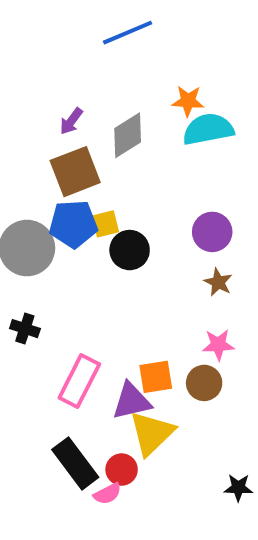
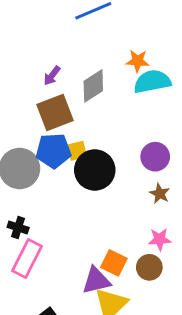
black circle: (130, 250) -> (95, 170), size x1.4
orange square: (156, 377) -> (114, 263), turned 35
pink rectangle: (79, 381) -> (27, 258), moved

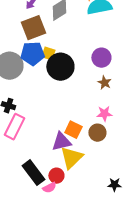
yellow square: (77, 151) -> (48, 54), turned 32

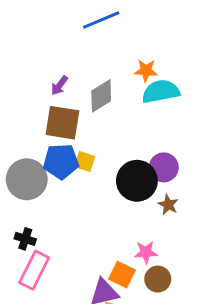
brown square: (33, 28) -> (62, 123), turned 30
black circle: (60, 67) -> (137, 181), moved
pink star: (104, 114) -> (146, 252), moved

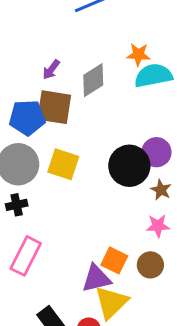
blue pentagon: (61, 161) -> (27, 118), moved
yellow square: (85, 161) -> (63, 164), moved, size x1.5
black cross: (25, 239) -> (17, 205), moved, turned -30
pink star: (146, 252) -> (158, 226), moved

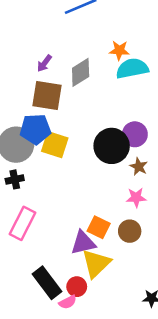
blue pentagon: (27, 118) -> (35, 129), moved

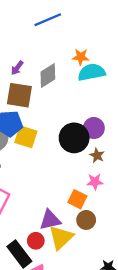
orange square: (99, 227) -> (77, 199), moved
brown circle: (130, 231) -> (86, 220), moved
red circle: (77, 287) -> (36, 241), moved

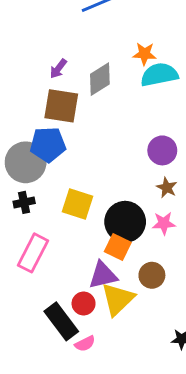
yellow square: (26, 137) -> (78, 204), moved
black circle: (74, 138) -> (125, 222), moved
orange square: (77, 199) -> (118, 247), moved

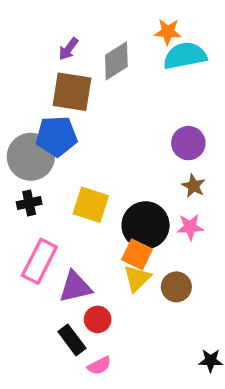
purple triangle: (103, 275) -> (75, 287), moved
yellow triangle: (118, 299) -> (137, 278), moved, size x0.7
black rectangle: (61, 321) -> (72, 340), size x0.7

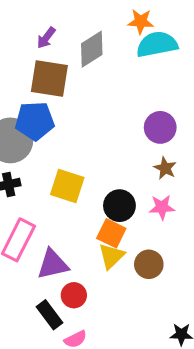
black circle: (146, 225) -> (119, 206), size x0.7

